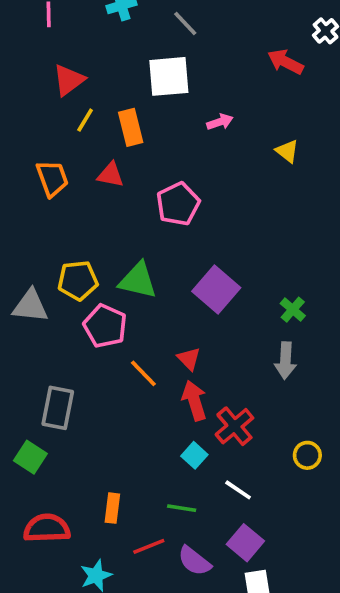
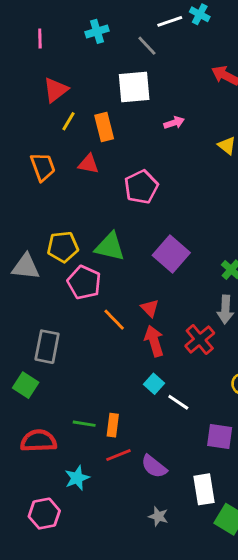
red cross: (234, 426) -> (200, 340), moved
white line: (238, 490) -> (178, 402), moved
orange rectangle: (112, 508) -> (113, 425), moved
green line: (182, 508) -> (84, 424), moved
purple square: (245, 543) -> (220, 437), moved, turned -32

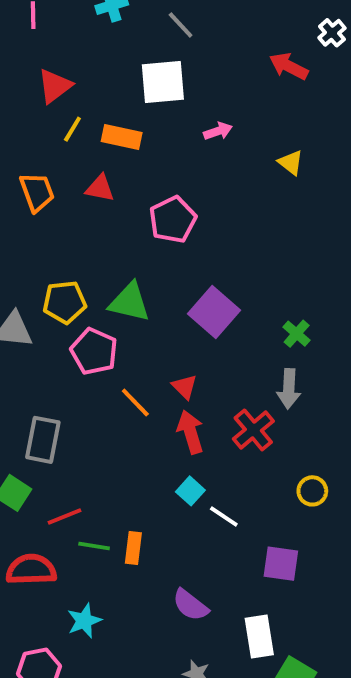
orange rectangle: (104, 127) -> (122, 137), turned -64
red line: (118, 455) -> (65, 517), moved

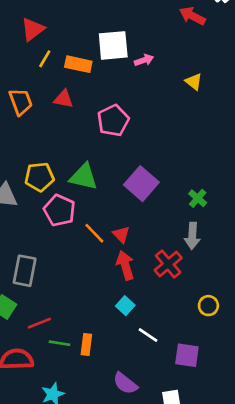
white square: (163, 82) -> (113, 45), moved
orange line: (135, 402) -> (94, 233), moved
white line: (224, 517) -> (148, 335), moved

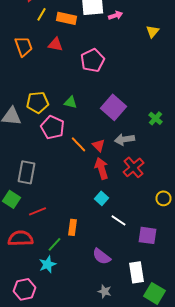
yellow triangle: (194, 82) -> (152, 31), turned 32
green triangle: (84, 177) -> (70, 102), size x0.6
gray arrow: (192, 236) -> (124, 139), moved, turned 78
green line: (60, 343) -> (54, 244), moved, turned -56

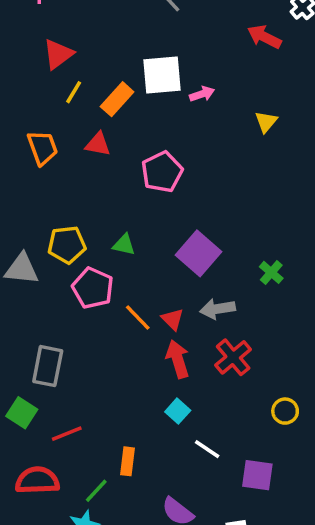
orange rectangle: (66, 18) -> (117, 99), turned -60

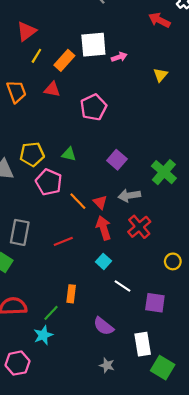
purple square: (198, 253) -> (117, 160), size x0.7
green cross: (271, 272) -> (164, 172), size x1.6
red line: (67, 434) -> (63, 241), moved

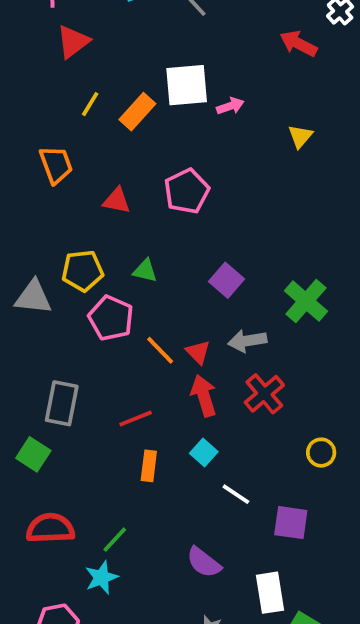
red triangle: (26, 31) -> (73, 42), moved
red triangle: (52, 89) -> (117, 201), moved
orange rectangle: (71, 294) -> (149, 466), moved

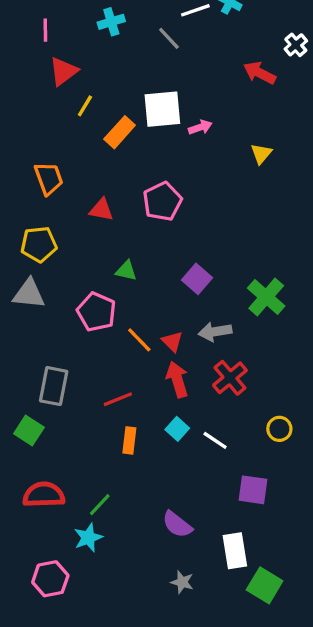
yellow line: (90, 104) -> (85, 106), moved
yellow pentagon: (83, 271) -> (39, 244), moved
white line: (236, 494) -> (215, 440), moved

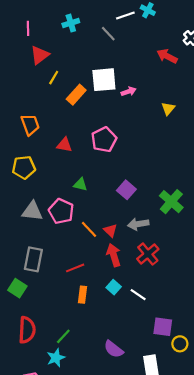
gray triangle: (29, 294) -> (32, 211), moved
yellow circle: (279, 429) -> (180, 344), moved
red semicircle: (44, 495) -> (27, 330), turned 95

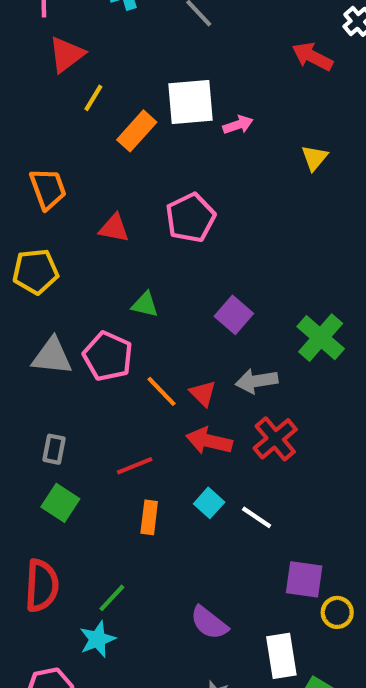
red arrow: (114, 255) -> (209, 441), turned -60
gray rectangle: (33, 259) -> (54, 449), size x0.6
green square: (17, 288) -> (60, 503), moved

